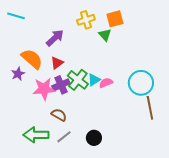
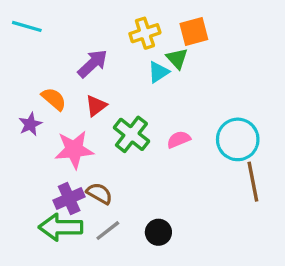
orange semicircle: (32, 59) -> (54, 99), size x0.7
cyan triangle: (94, 80) -> (158, 72), moved
purple cross: (61, 85) -> (69, 199), moved

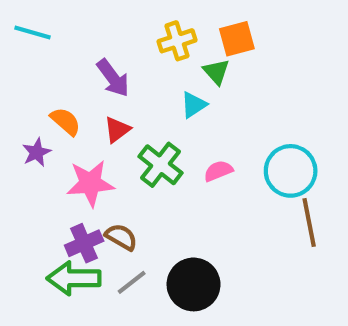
purple arrow: (93, 64) -> (113, 78), turned 96
cyan triangle: (158, 72) -> (194, 105), moved
black circle: (158, 232) -> (194, 284), size x1.6

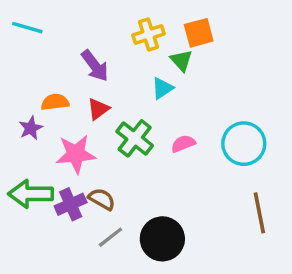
orange semicircle: (65, 121) -> (55, 102), turned -48
brown line: (309, 223) -> (259, 213), moved
green arrow: (74, 278) -> (31, 194), moved

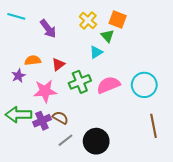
orange square: (199, 33) -> (118, 19), turned 36
yellow cross: (149, 35) -> (88, 20), turned -30
purple arrow: (95, 66) -> (48, 29), moved
green cross: (135, 138) -> (80, 82), turned 30
pink semicircle: (183, 144) -> (108, 85), size x1.6

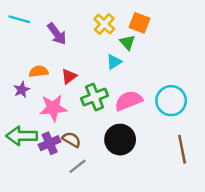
black circle: (96, 141) -> (120, 140), moved

